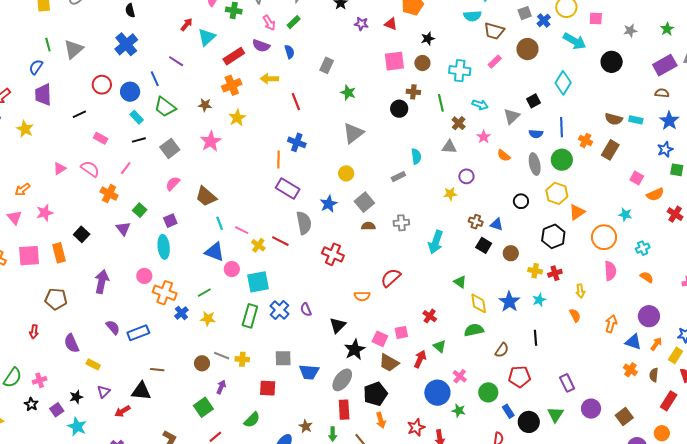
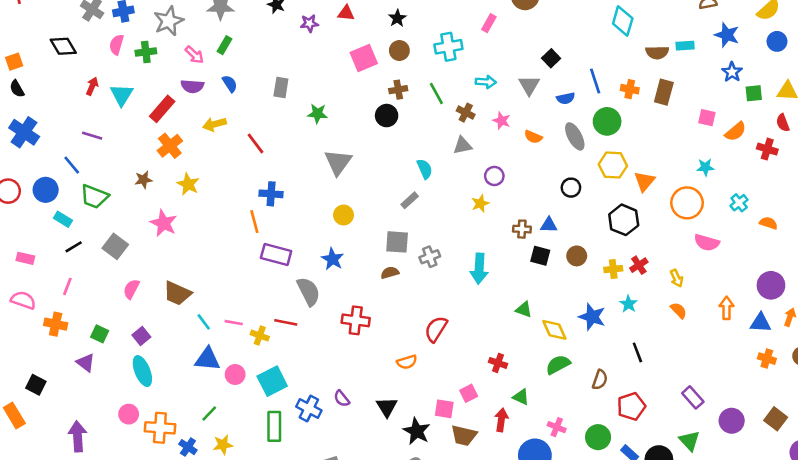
cyan diamond: (563, 83) -> (623, 21), moved
gray square: (364, 202) -> (397, 242), moved, turned -30
pink semicircle: (610, 271) -> (707, 242), turned 126
orange semicircle: (647, 277) -> (768, 223), moved

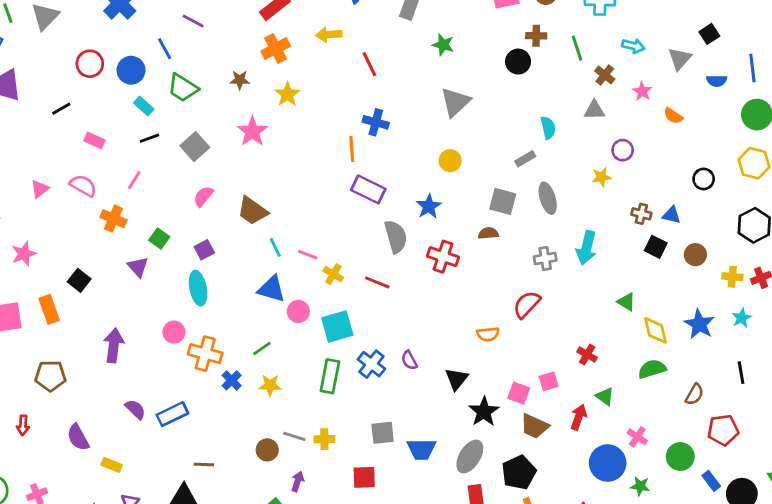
gray ellipse: (575, 136) -> (548, 198), moved
gray cross: (430, 257) -> (545, 259), moved
red cross: (356, 320) -> (443, 257), moved
red line: (286, 322) -> (377, 282), moved

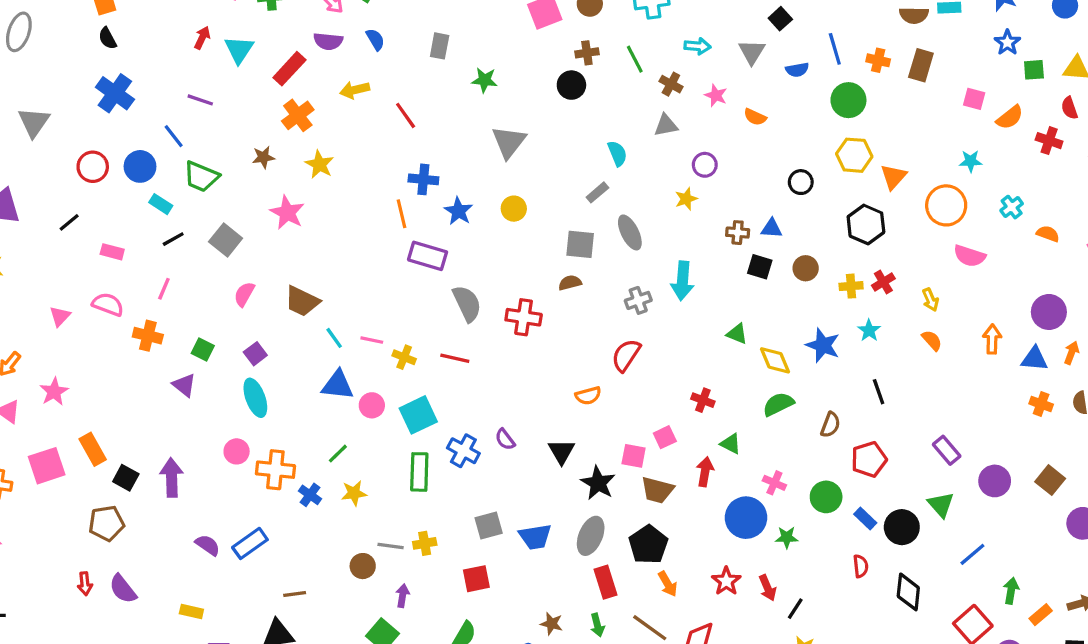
blue star: (429, 206) -> (458, 211), moved
black square: (79, 280) -> (126, 478), moved
purple semicircle: (78, 437) -> (123, 589), moved

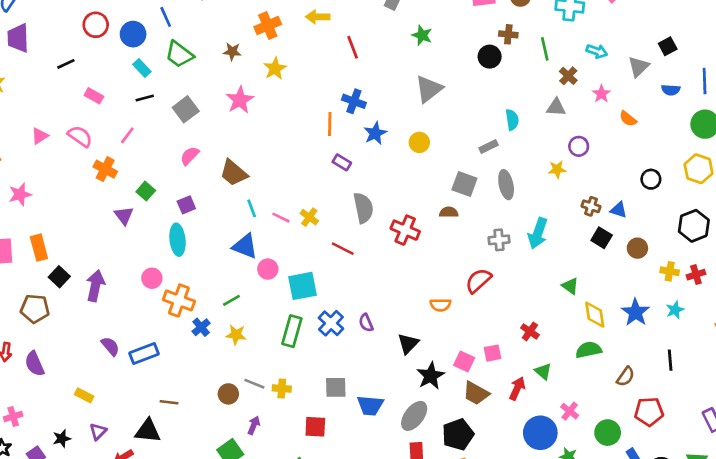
purple rectangle: (428, 256) -> (342, 162), size x0.6
yellow cross: (404, 357) -> (309, 217), moved

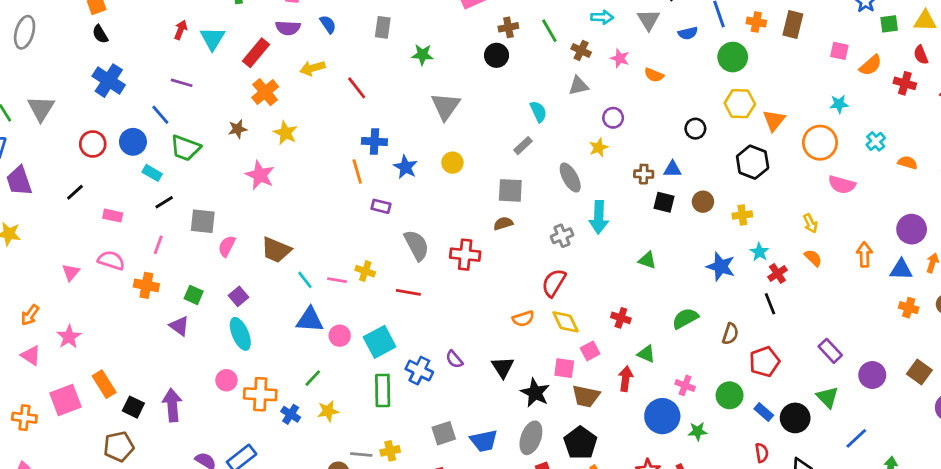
gray square: (186, 109) -> (203, 221), moved, turned -30
gray ellipse: (506, 185) -> (570, 178), moved
red cross: (696, 275) -> (777, 274), moved
yellow diamond: (595, 315) -> (566, 322), moved

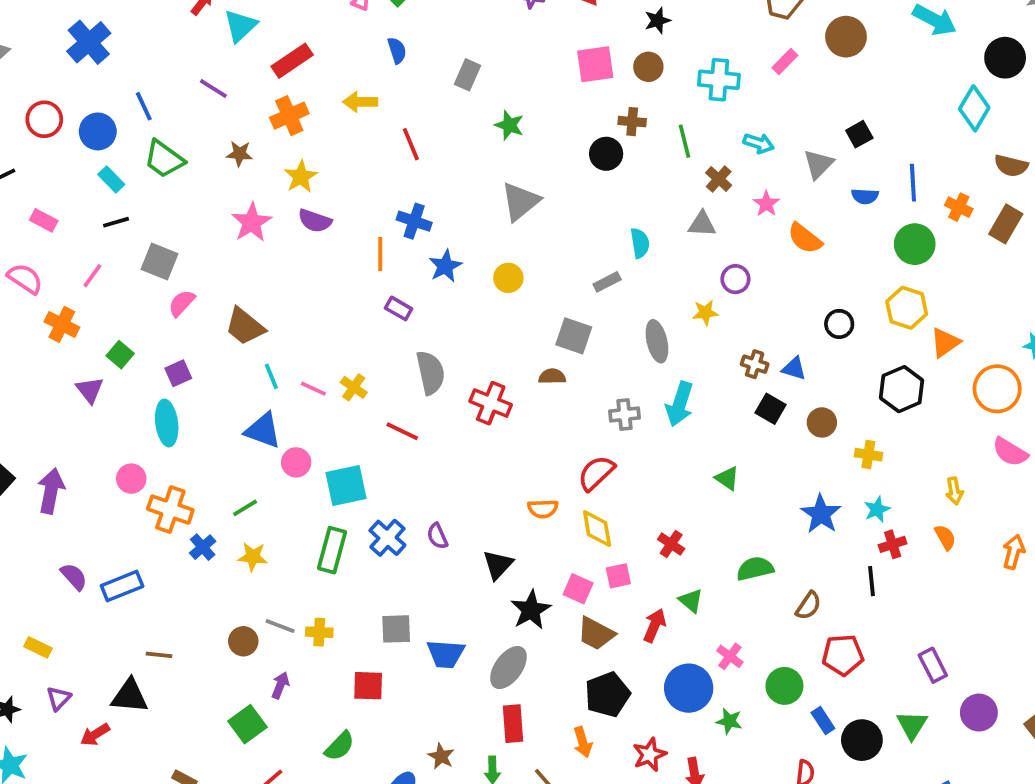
purple semicircle: (288, 28) -> (315, 221), moved
orange semicircle: (654, 75) -> (805, 238), size x1.4
purple line: (182, 83) -> (213, 88), moved
black pentagon: (580, 443) -> (607, 694), moved

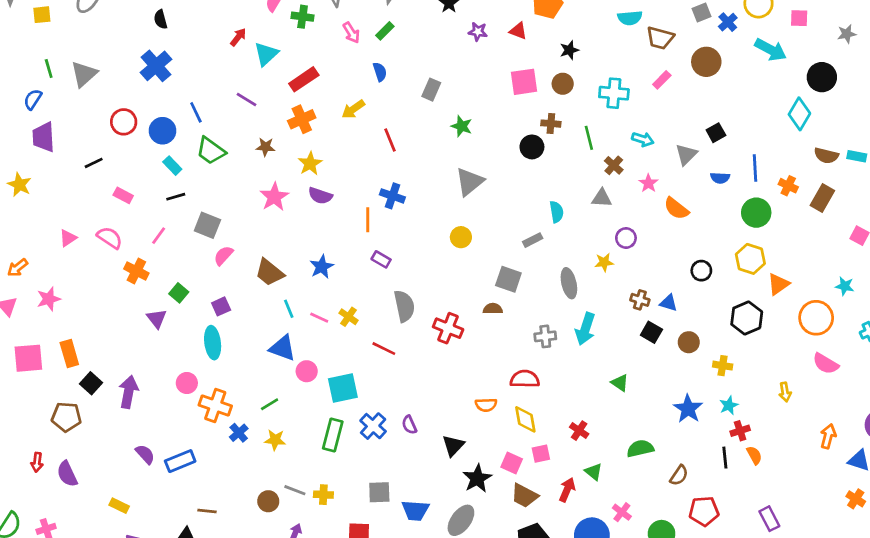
yellow arrow: (360, 102) -> (353, 109), turned -35
blue star: (445, 266) -> (322, 267), moved
red semicircle: (596, 473) -> (525, 379), turned 44
orange semicircle: (945, 537) -> (754, 455), moved

